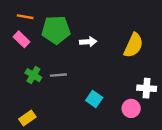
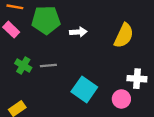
cyan square: (94, 99) -> (84, 89), size x1.5

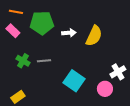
yellow semicircle: (124, 36) -> (94, 36), moved
white cross: (137, 79) -> (118, 72), turned -35

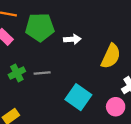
yellow semicircle: (94, 36) -> (111, 56), moved
green cross: (23, 61) -> (17, 73), turned 32

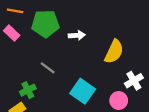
green cross: (17, 73) -> (28, 90), moved
gray line: (42, 73) -> (48, 68), turned 42

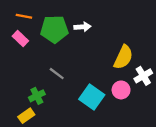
white arrow: (77, 35) -> (82, 27), moved
white cross: (134, 81) -> (143, 76), moved
pink circle: (119, 101) -> (121, 90), moved

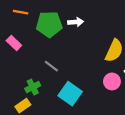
pink rectangle: (20, 38) -> (14, 43), moved
cyan square: (92, 97) -> (70, 94), moved

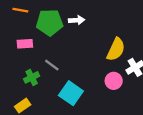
pink rectangle: (14, 43) -> (25, 44), moved, turned -48
green cross: (33, 87) -> (32, 77), moved

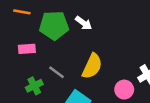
white arrow: (77, 20) -> (84, 23), turned 40
yellow semicircle: (116, 49) -> (92, 66), moved

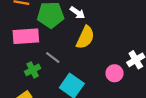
pink rectangle: (27, 49) -> (26, 36), size x1.6
yellow semicircle: (92, 66) -> (85, 37), moved

